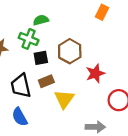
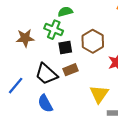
black trapezoid: (21, 86) -> (46, 74), turned -35
yellow triangle: (64, 99) -> (99, 94), moved

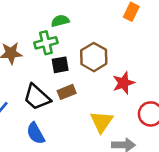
green cross: (54, 30) -> (46, 43), turned -36

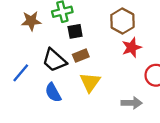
brown hexagon: (94, 57) -> (122, 21), moved
yellow triangle: (102, 122) -> (90, 82), moved

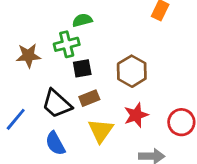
brown hexagon: (122, 21) -> (132, 71), moved
red star: (132, 48) -> (136, 115), moved

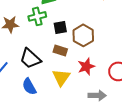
black square: (82, 68) -> (60, 27), moved
brown rectangle: (89, 98) -> (60, 50), moved, turned 40

